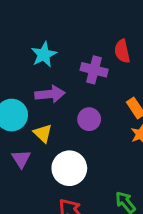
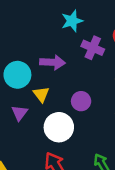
cyan star: (44, 55) -> (72, 21), moved
purple circle: (89, 119) -> (81, 101), moved

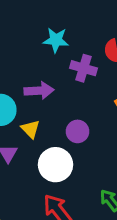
cyan star: (72, 21) -> (56, 40), turned 30

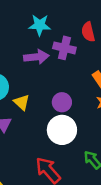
purple arrow: (39, 91) -> (36, 57), moved
white circle: (56, 165) -> (62, 130), moved

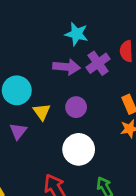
purple cross: (64, 48) -> (98, 63), turned 30
purple circle: (62, 102) -> (76, 107), moved

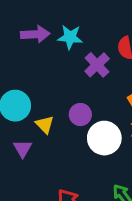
purple arrow: (67, 67) -> (35, 34), moved
white circle: (79, 149) -> (104, 138), moved

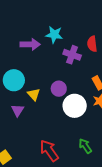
purple arrow: (35, 34) -> (30, 44), moved
purple cross: (97, 65) -> (72, 55), turned -30

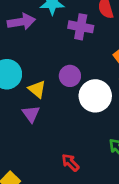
purple triangle: (18, 110) -> (31, 114), moved
red arrow: (49, 151) -> (70, 162), size x0.6

